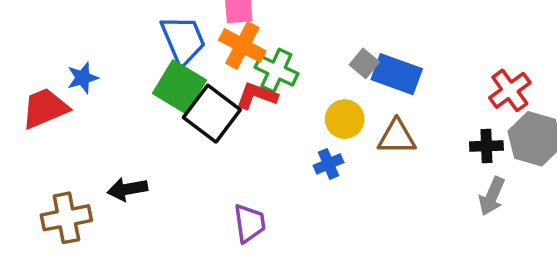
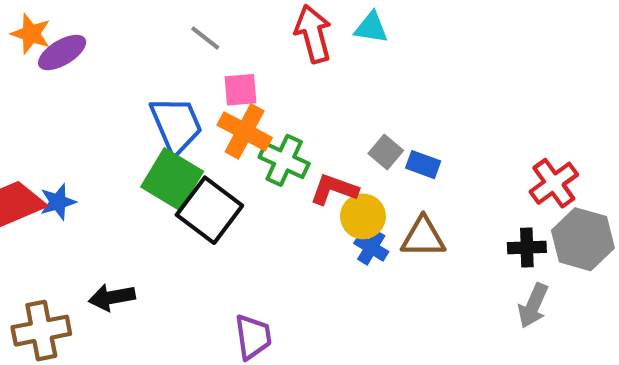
blue rectangle: (397, 74) -> (423, 165), size x0.6
blue star: (83, 78) -> (58, 202), moved
red L-shape: (257, 96) -> (334, 189), moved
blue cross: (328, 164) -> (371, 248), moved, turned -36

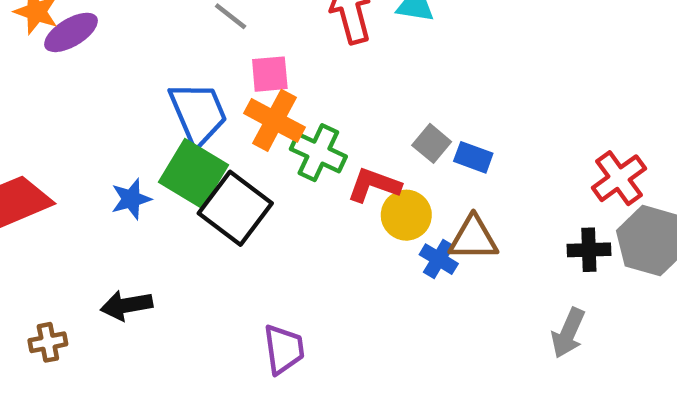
blue star: (58, 202) -> (131, 199), moved
blue cross: (371, 248) -> (439, 259), moved
gray arrow: (533, 306) -> (568, 333), moved
brown cross: (41, 331) -> (48, 342), size x0.6

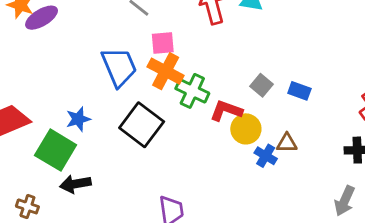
blue rectangle: (473, 157) -> (299, 91), moved
green square: (194, 174) -> (56, 150), moved
brown triangle: (473, 238) -> (287, 143), size x0.7
brown cross: (48, 342) -> (27, 206), turned 30

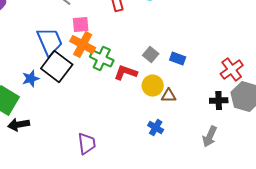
blue star: (78, 119) -> (31, 79), moved
black square: (142, 125) -> (57, 67), moved
yellow circle: (246, 129) -> (153, 86), moved
blue cross: (266, 156) -> (156, 128), moved

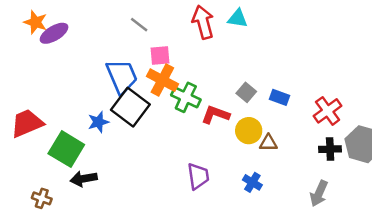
red cross: (232, 70) -> (328, 111), moved
purple trapezoid: (87, 144) -> (198, 176), moved

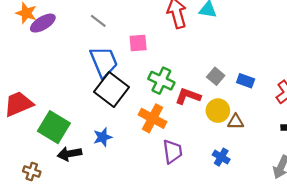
gray line: (139, 25) -> (98, 21), moved
orange cross: (162, 80) -> (152, 118), moved
blue star: (98, 122) -> (103, 137), moved

